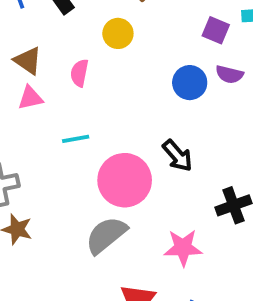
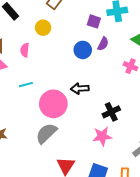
purple semicircle: (229, 74) -> (103, 44), turned -72
black arrow: (177, 156) -> (80, 89), turned 132
pink star: (183, 248) -> (102, 136), moved

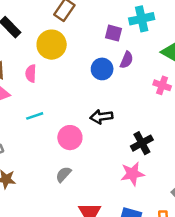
yellow circle: (43, 28) -> (52, 45), size x1.5
pink circle: (53, 104) -> (70, 138), size x0.7
gray semicircle: (46, 133) -> (63, 174), size x0.6

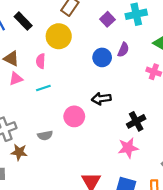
purple square: (114, 33) -> (107, 19), moved, turned 32
cyan line: (35, 116) -> (43, 88), moved
gray semicircle: (63, 174) -> (45, 135), moved, turned -144

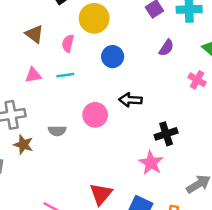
blue circle: (102, 57) -> (113, 57), moved
pink triangle: (16, 79) -> (33, 75), moved
pink star: (128, 148) -> (151, 163), turned 30

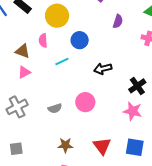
brown triangle: (34, 34) -> (23, 51), moved
cyan line: (65, 75) -> (62, 62), moved
pink circle: (95, 115) -> (85, 102), moved
brown star: (23, 145) -> (65, 145), moved

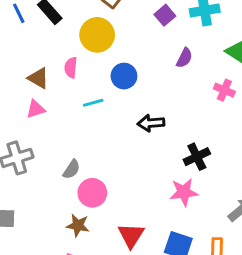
pink circle: (85, 102) -> (92, 193), moved
gray semicircle: (55, 108) -> (72, 169), turned -48
pink star: (133, 111) -> (184, 192), turned -30

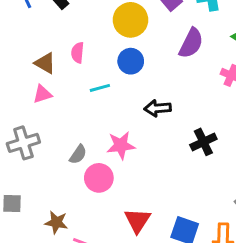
yellow circle: (97, 35) -> (130, 20), moved
purple semicircle: (184, 58) -> (191, 43), size x1.5
pink star: (184, 192) -> (121, 145), moved
brown star: (78, 225) -> (56, 222), moved

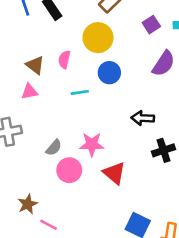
yellow circle: (130, 20) -> (98, 38), moved
black arrow: (158, 108) -> (143, 118), moved
red triangle: (137, 220) -> (114, 173), moved, turned -30
brown star: (56, 222) -> (28, 204), turned 30

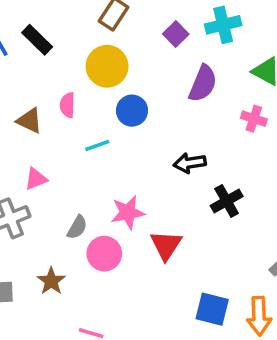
pink triangle: (29, 92) -> (36, 179), moved
red triangle: (114, 173) -> (166, 245), turned 35
brown star: (28, 204) -> (51, 281), moved

